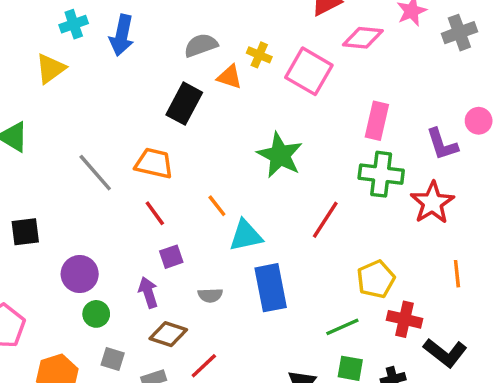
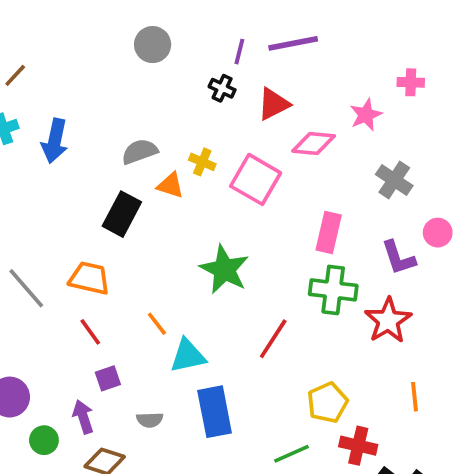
gray cross: (459, 33) -> (394, 180), moved, turned -36
green circle: (96, 314) -> (44, 440), moved

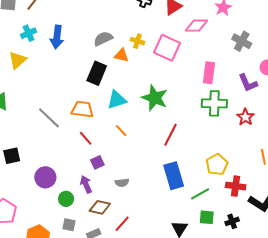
red star: (388, 320) -> (245, 117), size x0.7
red line: (273, 339) -> (171, 135), moved
cyan triangle: (188, 356) -> (117, 100), moved
blue rectangle: (215, 412) -> (174, 176), moved

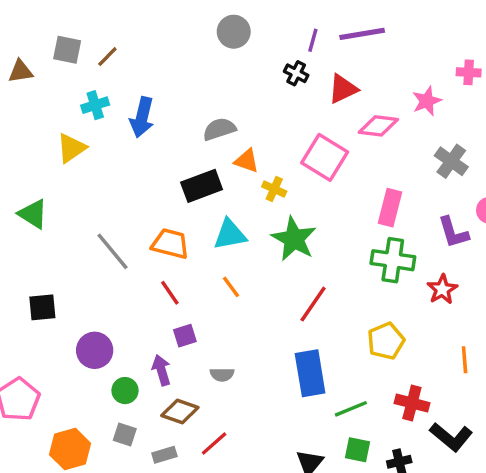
yellow cross: (137, 41) -> (274, 189), moved
black rectangle: (97, 73) -> (202, 186), turned 40
yellow pentagon: (217, 164) -> (386, 341), moved

